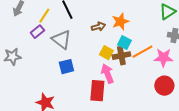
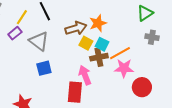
brown arrow: (98, 27) -> (76, 28), size x1.5
yellow square: (106, 53) -> (86, 43), moved
pink star: (163, 58) -> (124, 68), moved

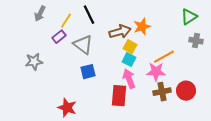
cyan square: (102, 44) -> (129, 60), moved
brown cross: (99, 57) -> (162, 92), moved
pink star: (124, 68) -> (156, 72), moved

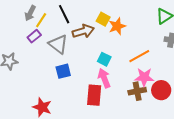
gray arrow: (40, 14) -> (30, 13), moved
brown arrow: (120, 32) -> (83, 31), moved
yellow square: (130, 47) -> (103, 19), moved
pink star: (156, 72) -> (144, 77), moved

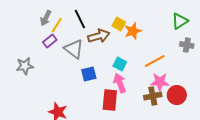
blue square: (63, 71) -> (89, 74), moved

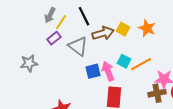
yellow square: (119, 24) -> (123, 29), moved
orange star: (133, 31) -> (147, 28), moved, turned -30
orange line: (155, 61) -> (141, 64), moved
pink arrow: (120, 83) -> (108, 71), moved

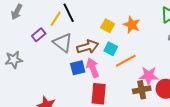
gray arrow: (50, 15) -> (17, 12), moved
yellow line: (61, 22) -> (56, 19), moved
brown arrow: (103, 33) -> (88, 47), moved
cyan square: (124, 61) -> (111, 49), moved

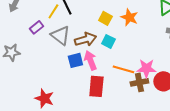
orange line: (126, 61) -> (123, 69), moved, turned 45

